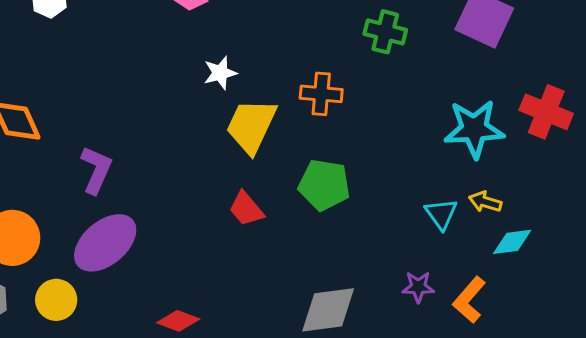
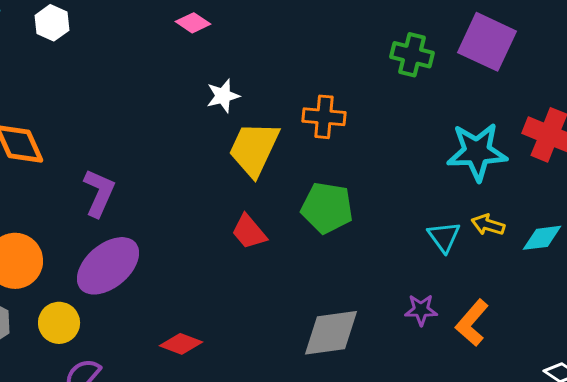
green cross: (385, 32) -> (412, 55), moved
cyan diamond: (512, 242) -> (542, 238), moved

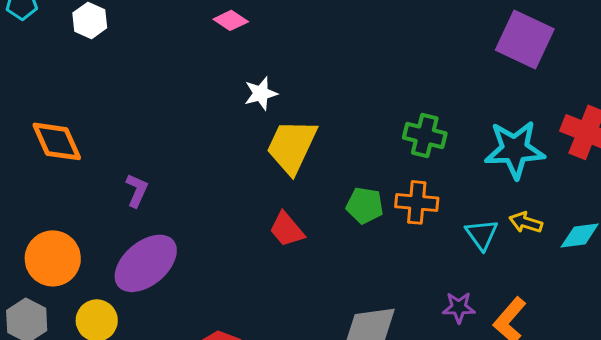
green cross: (412, 55) -> (425, 135), moved
orange cross: (324, 117) -> (417, 202), moved
purple L-shape: (99, 193) -> (137, 190), size x0.7
green pentagon: (327, 208) -> (365, 205), size x0.7

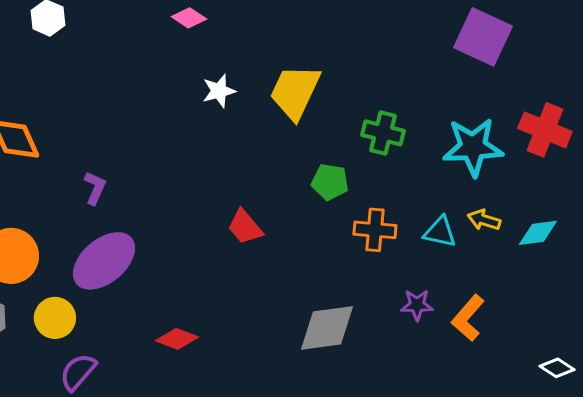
yellow trapezoid: (292, 146) -> (295, 92), moved
orange cross: (417, 202) -> (375, 230), moved
green pentagon: (365, 205) -> (330, 182), moved
cyan triangle: (482, 234) -> (440, 232), turned -42

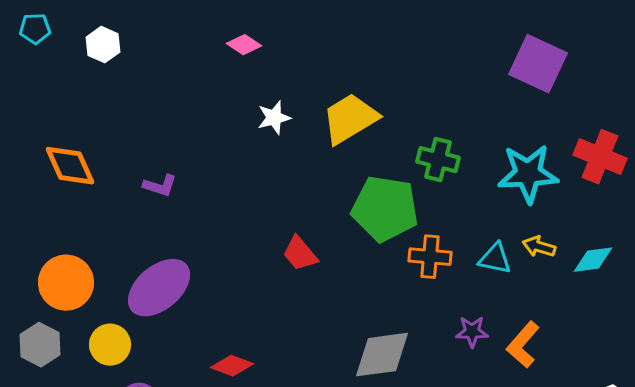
yellow trapezoid: (295, 92) -> (350, 119), turned 34
green pentagon: (330, 182) -> (385, 209), size x1.8
purple L-shape: (95, 188) -> (160, 186), moved, turned 84

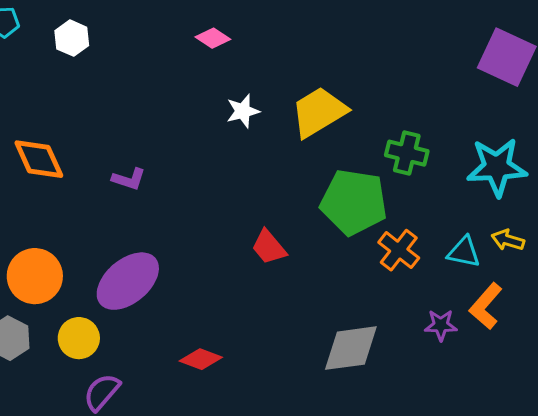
orange cross: (430, 257) -> (399, 250), turned 33
orange L-shape: (523, 345) -> (486, 306), moved

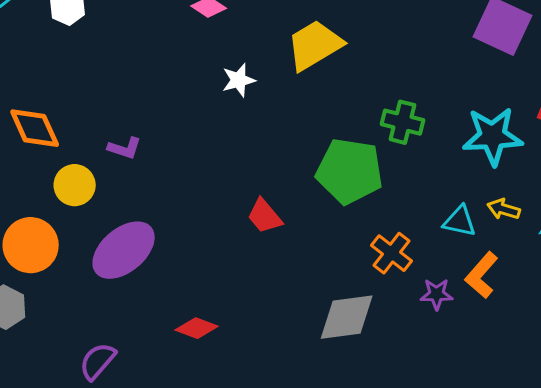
yellow trapezoid: (319, 112) -> (315, 45), moved
orange cross: (399, 250) -> (392, 253), moved
yellow circle: (79, 338) -> (75, 185), moved

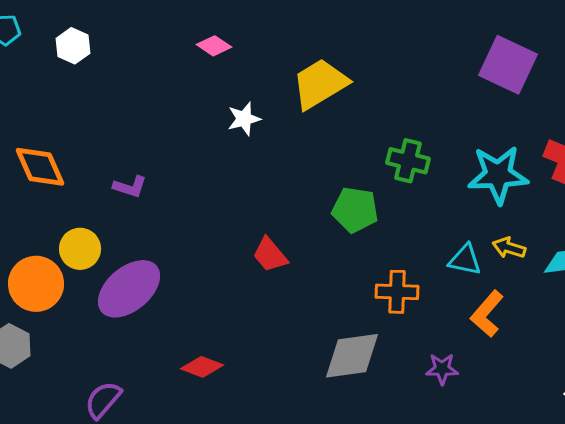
green pentagon: (350, 171) -> (355, 210), size x0.7
yellow circle: (75, 185) -> (80, 249), moved
orange cross: (392, 253) -> (397, 292), turned -36
purple star: (437, 294) -> (442, 369), moved

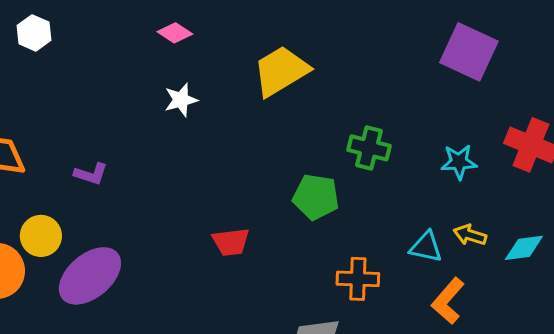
white star: (244, 119) -> (181, 100), moved
cyan star: (498, 175) -> (459, 162), size x0.6
red trapezoid: (270, 255) -> (231, 242), turned -57

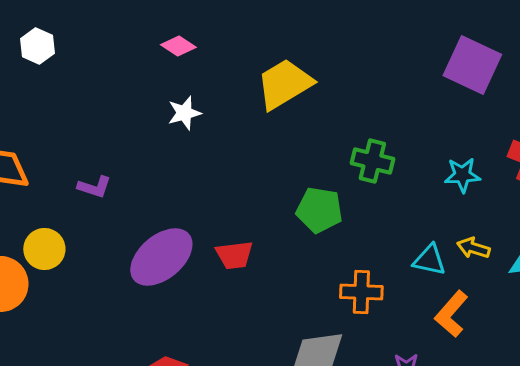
purple ellipse: (90, 276) -> (161, 257), moved

